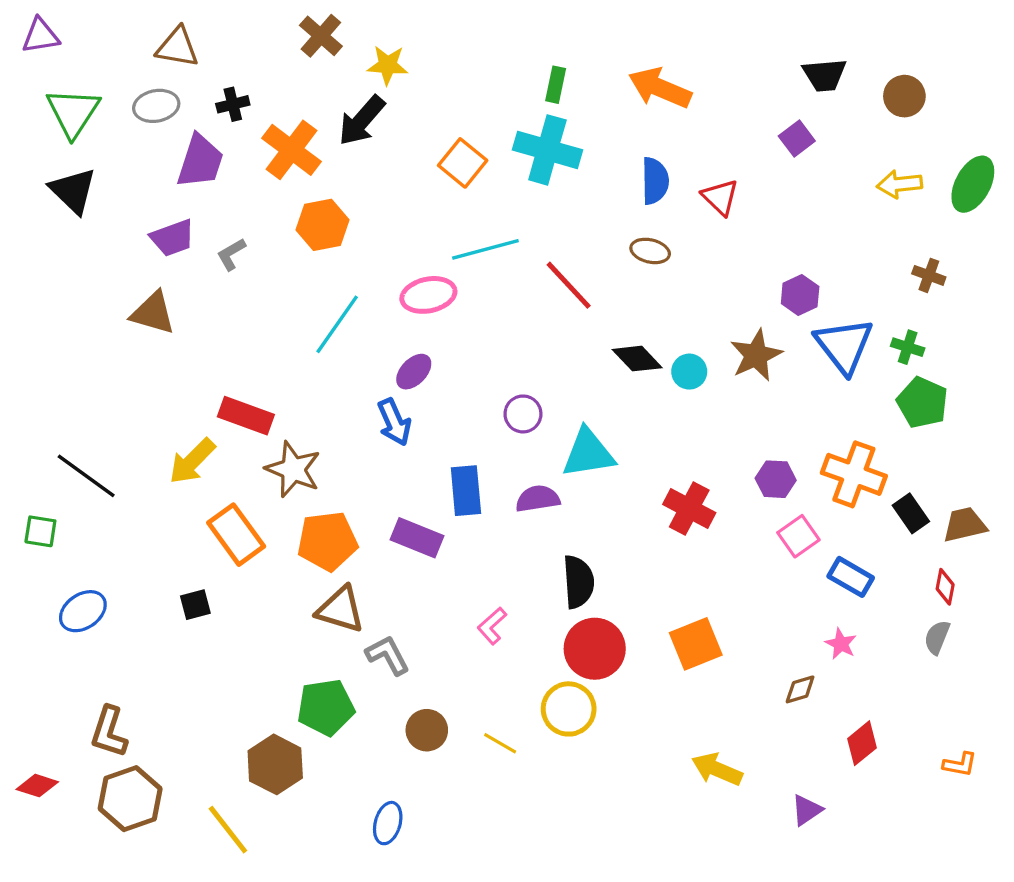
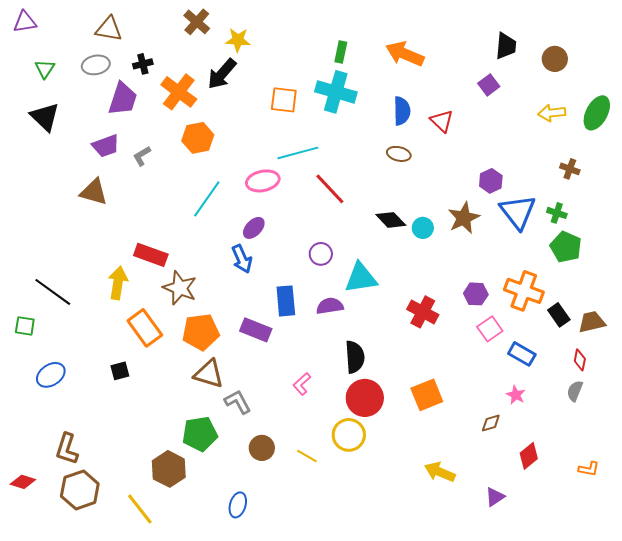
black trapezoid: (825, 75) -> (506, 46), turned -80
green triangle: (73, 112) -> (45, 69), size x0.6
orange square: (463, 163) -> (284, 100), turned -32
red line: (569, 285) -> (330, 189), moved
yellow arrow: (192, 461) -> (118, 283), turned 144

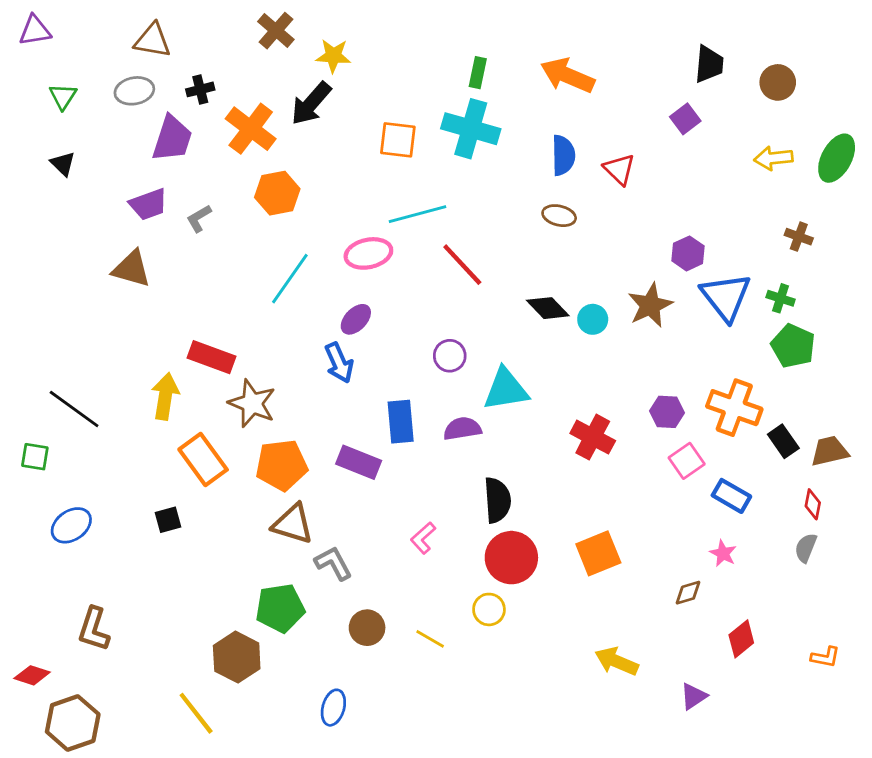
black triangle: (45, 117) -> (63, 164), size x0.6
yellow circle: (349, 435) -> (489, 609), size x0.7
brown hexagon: (80, 490) -> (73, 723), moved

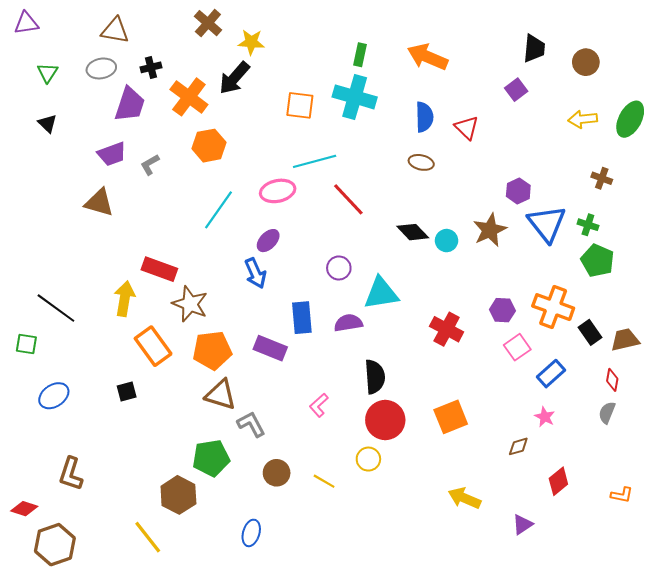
blue rectangle: (731, 496) -> (551, 374), turned -72

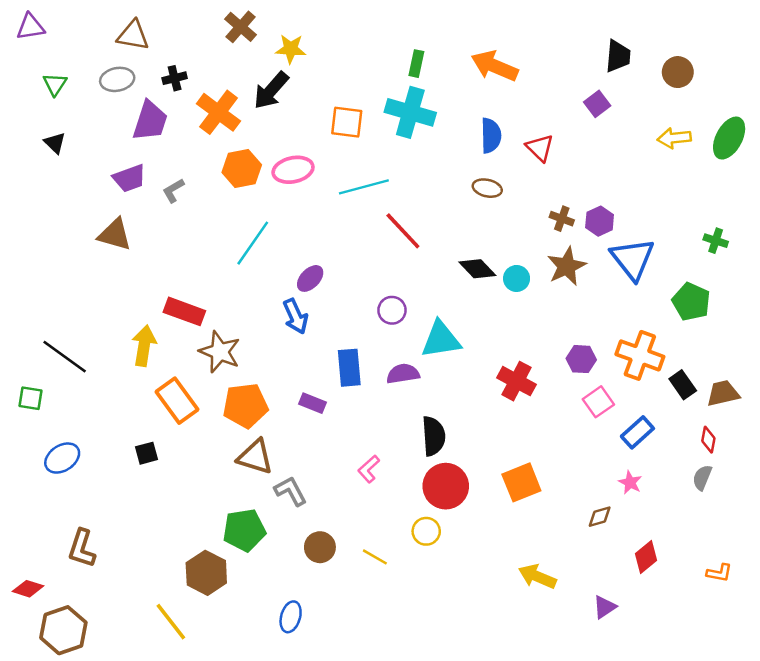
brown cross: (602, 178) -> (562, 219), moved
pink ellipse: (278, 191) -> (293, 170), moved
green cross: (588, 225) -> (716, 241), moved
purple rectangle: (270, 348) -> (313, 403), size x0.7

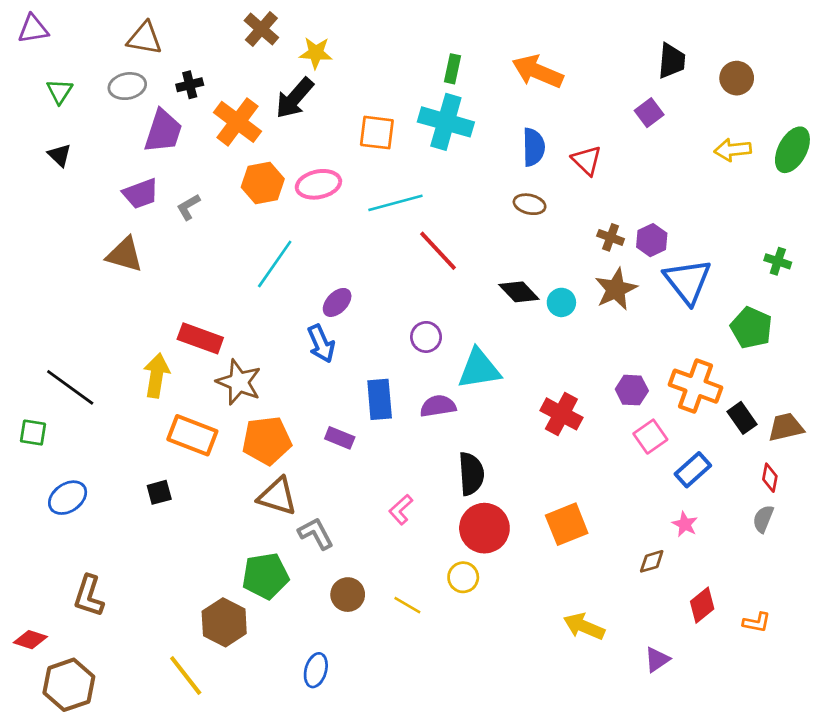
orange rectangle: (177, 401) -> (192, 435), turned -33
orange L-shape: (719, 573) -> (757, 622), moved

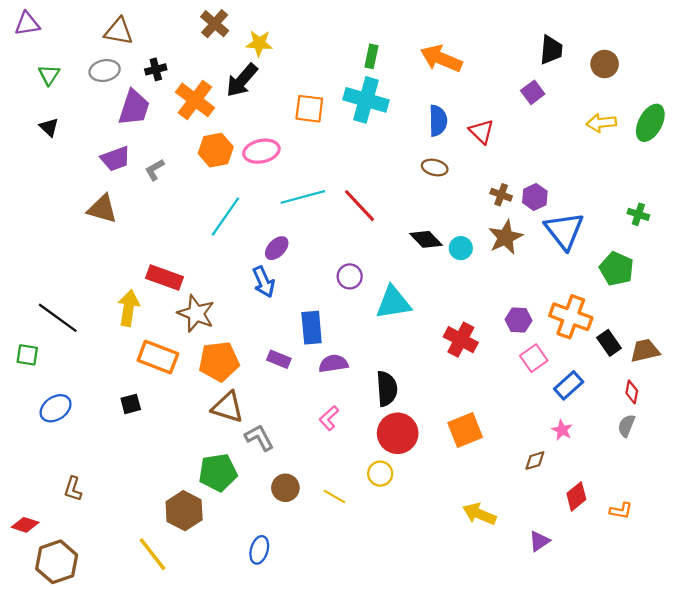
cyan line: (395, 203) -> (303, 197), moved
purple semicircle: (438, 406) -> (333, 364), moved
brown L-shape: (89, 596) -> (73, 489), size x0.7

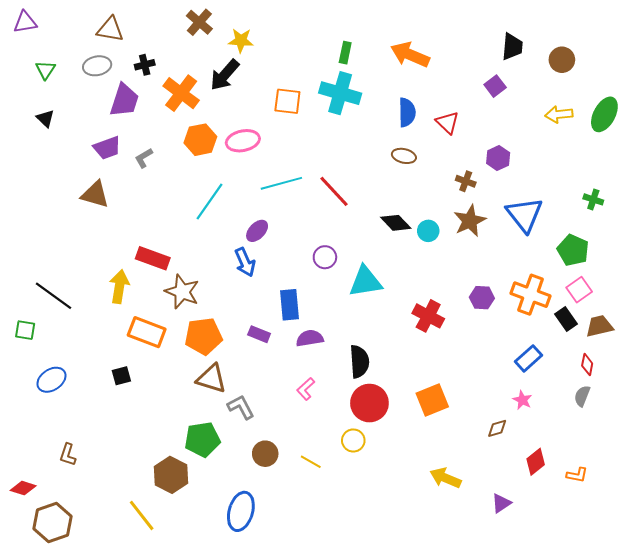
purple hexagon: (535, 197) -> (498, 158), moved
pink square: (534, 358) -> (579, 290), moved
blue ellipse: (259, 550) -> (241, 511), size x1.5

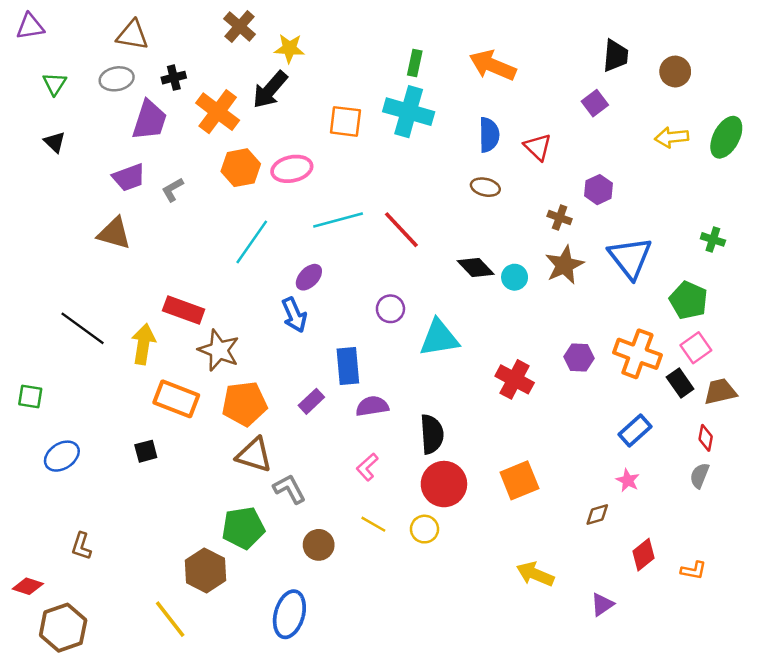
black line: (54, 296) -> (83, 328), moved
purple rectangle: (259, 334) -> (311, 401), turned -65
yellow line: (311, 462) -> (373, 524), moved

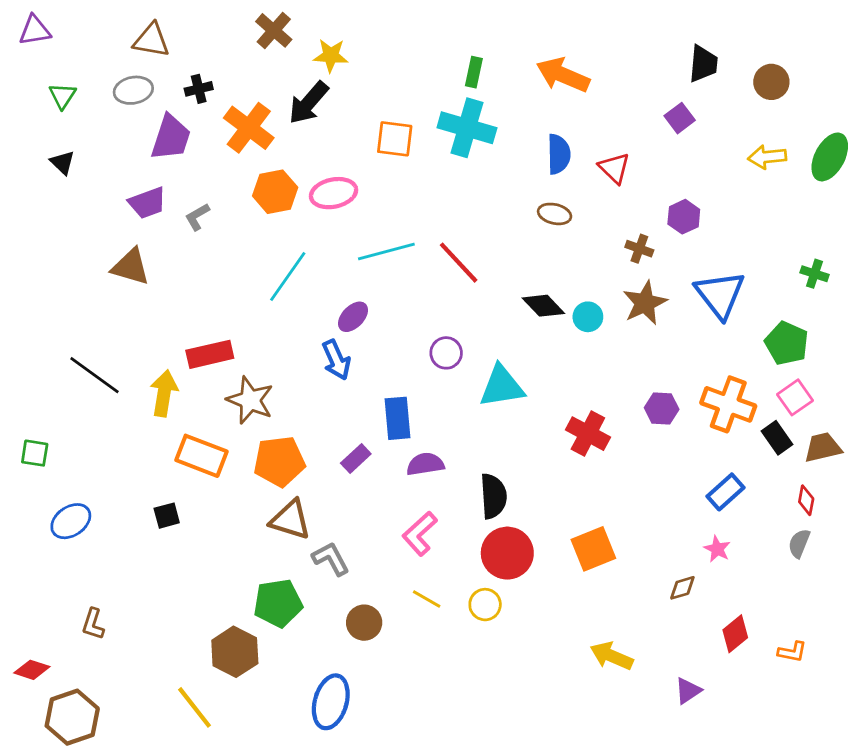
red rectangle: (184, 310) -> (210, 354), turned -33
pink L-shape: (367, 467) -> (420, 534), size x1.4

